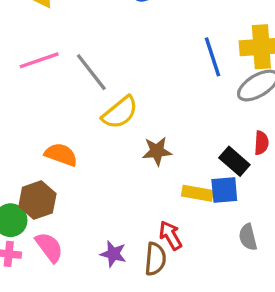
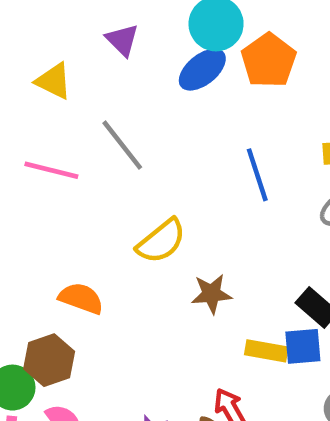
blue line: (213, 57) -> (257, 175), moved
pink line: (39, 60) -> (51, 170), turned 33
gray line: (91, 72) -> (122, 145), moved

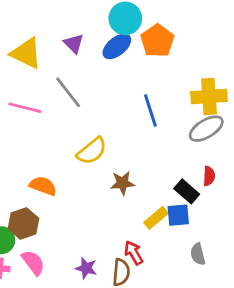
purple triangle: (122, 40) -> (74, 44), moved
yellow triangle: (54, 81) -> (26, 53), size x1.4
yellow rectangle: (266, 351) -> (156, 218), turned -50

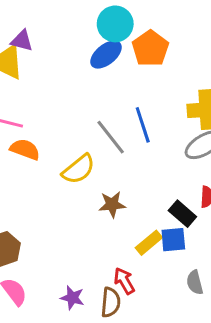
purple triangle: (74, 44) -> (22, 41), moved, turned -30
gray line: (68, 92) -> (111, 137), moved
orange semicircle: (43, 186) -> (25, 149), moved

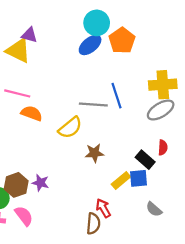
gray line: (111, 137) -> (93, 104), turned -48
gray semicircle: (195, 282) -> (154, 209), turned -35
purple star: (72, 298) -> (40, 183), moved

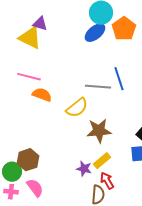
brown star: (94, 153) -> (99, 131), size x1.4
yellow rectangle: (121, 181) -> (102, 161), moved
purple star: (40, 183) -> (84, 169), moved

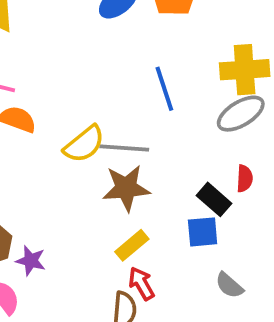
gray line: (98, 87) -> (124, 148), moved
purple star: (84, 169) -> (31, 261), moved

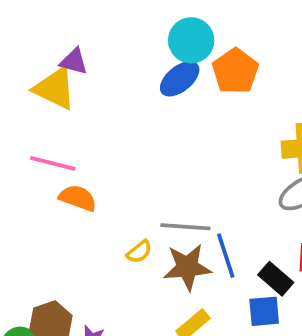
blue line: (164, 89) -> (226, 256), moved
yellow semicircle: (84, 144) -> (139, 252), moved, size x0.6

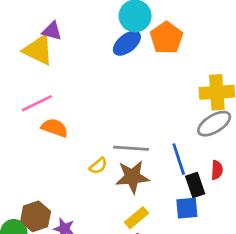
pink line: (53, 163) -> (37, 103), turned -40
blue line: (226, 256) -> (179, 159), moved
black rectangle: (276, 279) -> (195, 185), turned 30

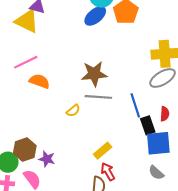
brown star: (132, 177) -> (94, 74), moved
blue square: (187, 208) -> (158, 143), moved, size x1.4

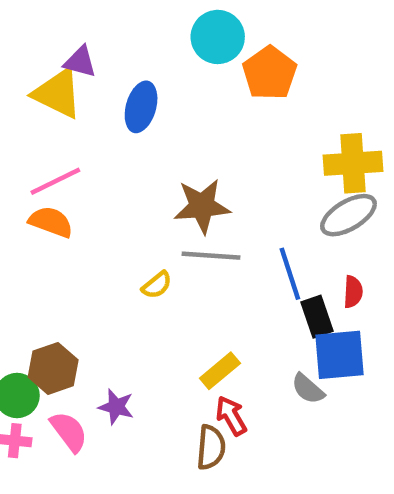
blue ellipse: (95, 16) -> (141, 107), moved, turned -35
orange semicircle: (39, 81) -> (51, 222), moved
purple star: (47, 159) -> (116, 407), moved
gray semicircle: (156, 173) -> (308, 389), moved

